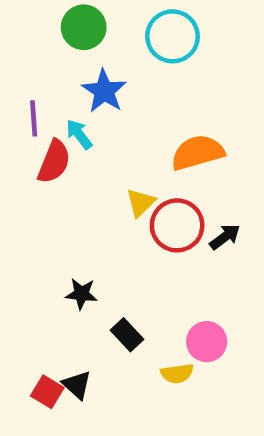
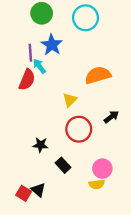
purple line: (34, 118) -> (30, 53), moved
red circle: (177, 225) -> (79, 129), moved
yellow semicircle: (177, 373) -> (97, 184), moved

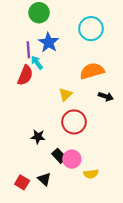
cyan circle: (86, 18) -> (91, 29), moved
black arrow: (111, 117) -> (106, 96), moved, turned 56
pink circle: (102, 169) -> (72, 159), moved
black triangle: (38, 190) -> (44, 179), moved

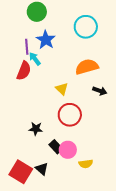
yellow triangle: (66, 94) -> (62, 89), turned -32
red square: (22, 182) -> (21, 172), size x1.6

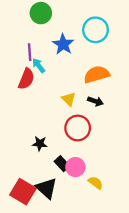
blue star: (46, 40) -> (63, 44), moved
black arrow: (100, 91) -> (95, 101), moved
yellow semicircle: (86, 164) -> (95, 183), turned -136
black triangle: (42, 169) -> (46, 188), size x1.5

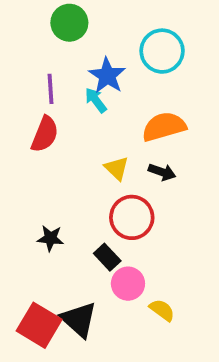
cyan arrow: (39, 66) -> (96, 100), moved
black star: (40, 144) -> (50, 238), moved
black rectangle: (62, 164) -> (107, 257), moved

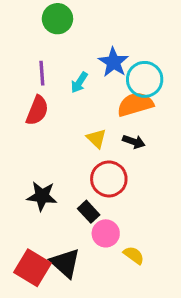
cyan circle: (162, 51) -> (145, 79), moved
blue star: (107, 76) -> (114, 62), moved
cyan arrow: (96, 100) -> (79, 82), turned -110
black star: (50, 238) -> (42, 196), size x1.4

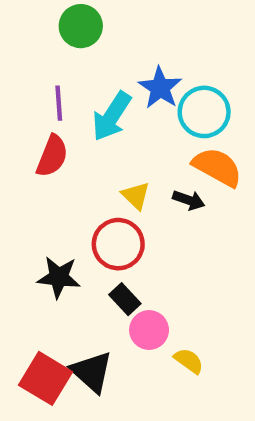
cyan arrow: (79, 82) -> (112, 116), size x1.6
orange semicircle: (135, 104) -> (217, 167), moved, turned 45
red circle: (109, 179) -> (118, 244), moved

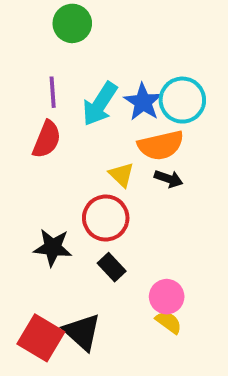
blue star: (160, 88) -> (143, 102), moved
orange semicircle: (217, 167) -> (161, 145), moved, turned 138
pink circle: (149, 330) -> (167, 297), moved

